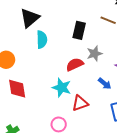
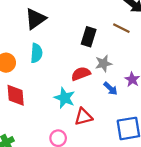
cyan semicircle: (42, 40) -> (36, 53), moved
blue arrow: (105, 84) -> (111, 89), moved

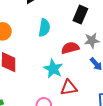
cyan semicircle: (36, 53) -> (44, 28), moved

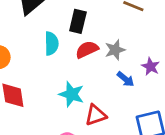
black rectangle: (80, 15) -> (78, 21), moved
red semicircle: (70, 48) -> (87, 50), moved

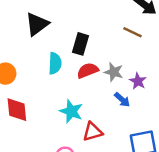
gray star: (115, 50) -> (114, 72), turned 30
purple star: (151, 67) -> (138, 81), moved

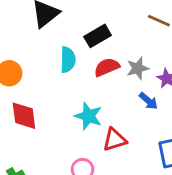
black rectangle: (81, 44) -> (98, 36), turned 45
gray star: (114, 72) -> (138, 68), turned -30

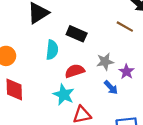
black rectangle: (98, 36) -> (77, 34), turned 48
red semicircle: (107, 67) -> (75, 71), moved

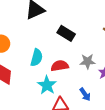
cyan semicircle: (52, 50) -> (37, 58), moved
blue arrow: (111, 87) -> (85, 94), moved

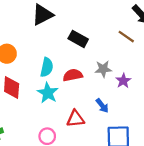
cyan star: (47, 85) -> (48, 93), moved

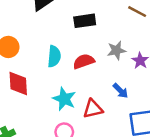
black rectangle: (78, 39) -> (85, 21), turned -30
cyan star: (48, 93) -> (64, 99), moved

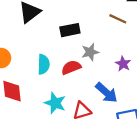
gray star: (116, 50) -> (90, 52), moved
blue arrow: (120, 91) -> (106, 93), size x1.5

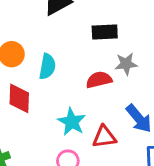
cyan semicircle: (44, 64) -> (47, 66), moved

